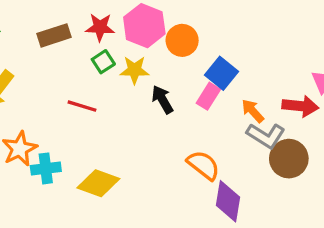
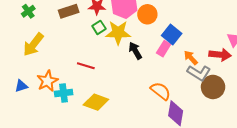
yellow star: (134, 70) -> (118, 32), size x1.4
red line: (82, 106) -> (86, 66), moved

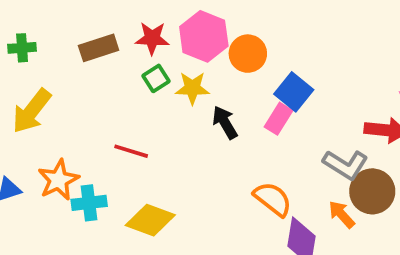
green cross: (28, 11) -> (22, 48), turned 32
yellow star: (118, 32) -> (192, 88), size x0.7
orange arrow: (191, 58) -> (342, 214), moved

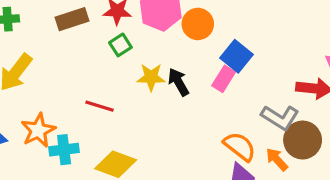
yellow star: (192, 88) -> (151, 77), moved
orange semicircle: (273, 199) -> (240, 146), moved

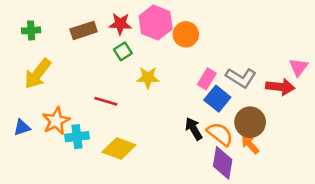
blue square: (236, 56) -> (217, 99), moved
black arrow: (178, 82) -> (194, 129), moved
gray L-shape: (280, 117) -> (241, 78), moved
brown circle: (303, 140) -> (250, 122), moved

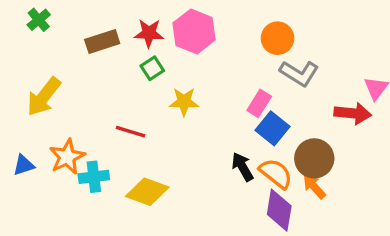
green cross: (31, 30) -> (39, 20), moved, turned -36
orange circle: (186, 34) -> (278, 38), moved
gray L-shape: (241, 78) -> (299, 73), moved

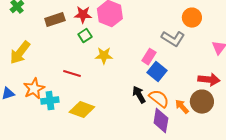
orange circle: (278, 38) -> (192, 18), moved
red arrow: (353, 113) -> (209, 80), moved
brown circle: (314, 158) -> (202, 102), moved

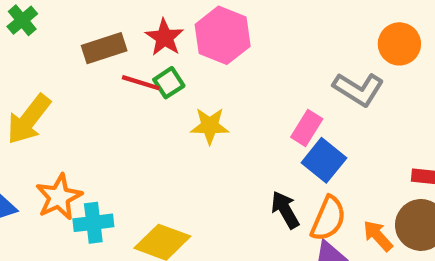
red star: (83, 15) -> (164, 37), turned 30
red line: (72, 74) -> (141, 83), moved
orange semicircle: (159, 99) -> (328, 218), turned 75

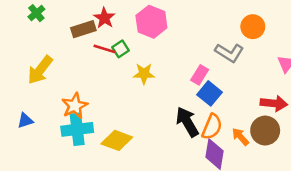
red star: (164, 37) -> (104, 18), moved
orange star: (59, 197) -> (75, 106), moved
black arrow: (285, 210) -> (187, 122), size x1.4
cyan cross: (93, 223) -> (77, 129), size x1.4

